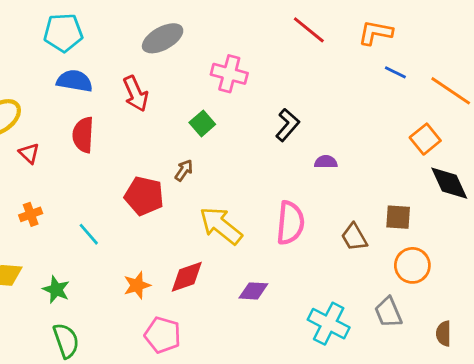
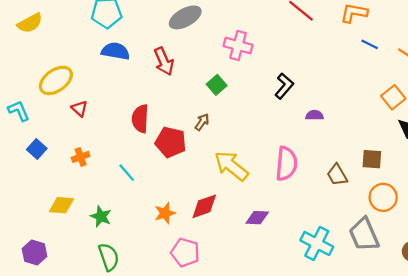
red semicircle: (83, 135) -> (140, 119), moved
gray trapezoid: (388, 312) -> (364, 234), size x1.4

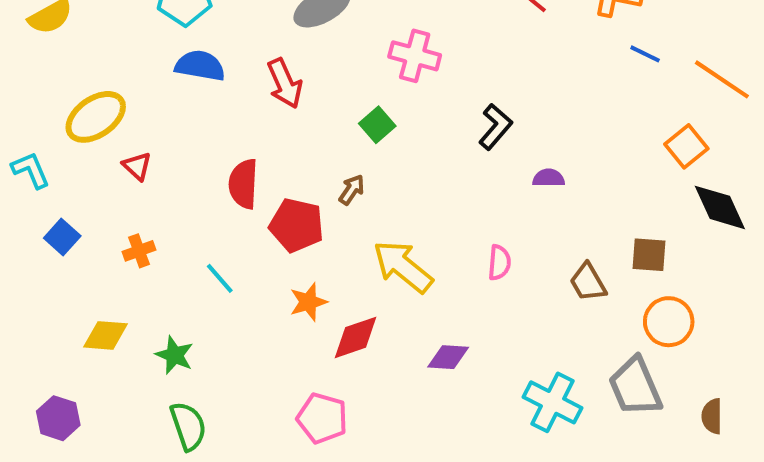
pink semicircle: (286, 164) -> (499, 263), size x0.6
orange star: (165, 213) -> (308, 302), moved

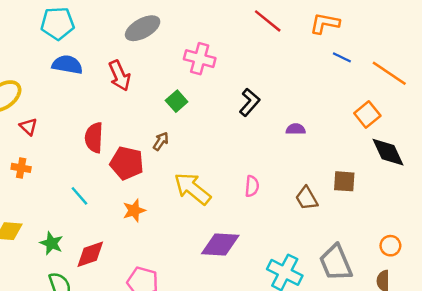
purple semicircle: (549, 178) -> (296, 129), moved
orange cross: (139, 251) -> (21, 168), moved, turned 30
orange circle: (669, 322) -> (390, 246), moved, size x0.7
red diamond: (356, 337) -> (90, 254), moved
purple diamond: (448, 357) -> (220, 244), size x1.5

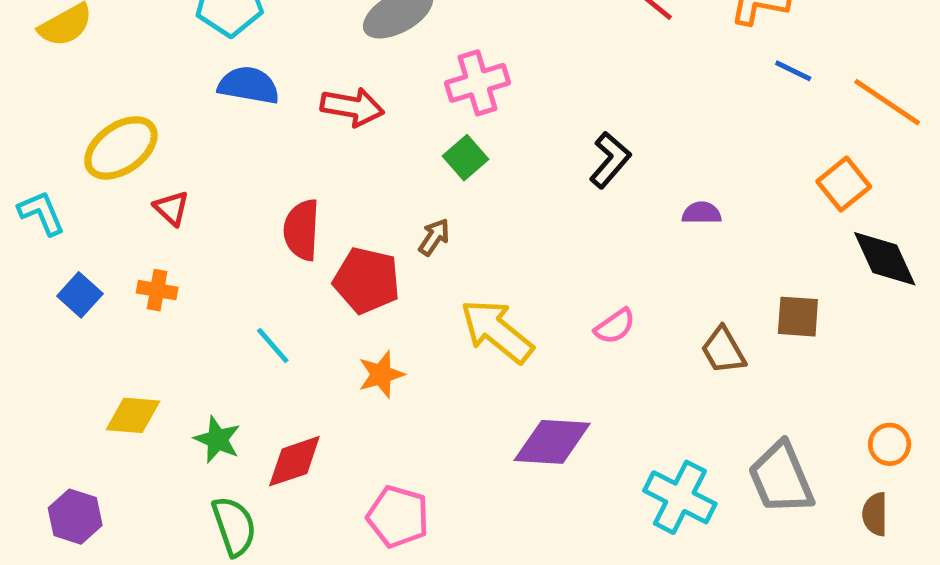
pink cross: (200, 59) -> (478, 83), moved, turned -32
red arrow: (120, 76) -> (352, 107), turned -56
pink semicircle: (252, 186) -> (615, 326), turned 50

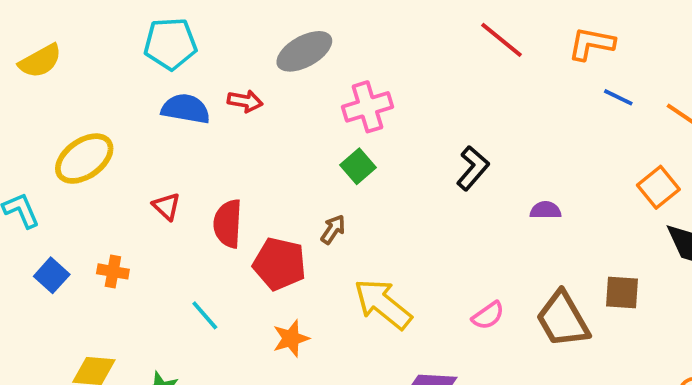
red arrow: (352, 107) -> (245, 101), moved, size x0.7
red triangle: (172, 208) -> (167, 206), moved
pink semicircle: (615, 326) -> (488, 315), moved
brown trapezoid: (723, 350) -> (563, 319), size x1.5

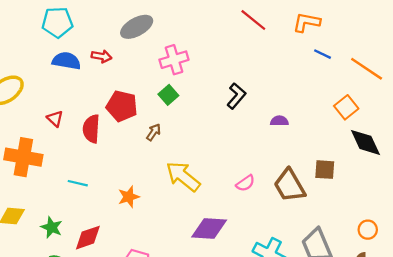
red pentagon: (279, 264) -> (122, 106), moved
orange cross: (113, 271) -> (23, 157), size x2.0
cyan line: (205, 315) -> (78, 183), turned -36

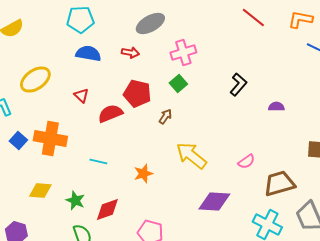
red arrow: (102, 56) -> (130, 52), moved
red triangle: (55, 119) -> (81, 96), moved
red semicircle: (91, 129) -> (110, 114), turned 65
brown trapezoid: (290, 185) -> (279, 184), moved, turned 104

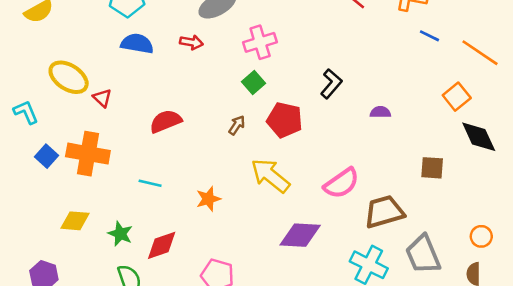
yellow ellipse: (35, 80) -> (69, 77), turned 68
red pentagon: (137, 94) -> (285, 120), moved
red triangle: (81, 96) -> (102, 98), moved
pink semicircle: (246, 162) -> (342, 183), size x1.6

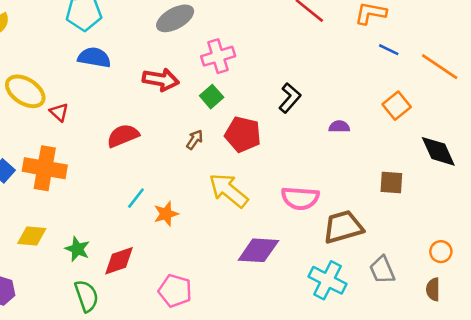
red arrow: (191, 42) -> (161, 80), moved, size x1.5
orange square: (457, 97) -> (397, 106), moved
cyan line: (150, 183) -> (136, 198), moved, turned -65
pink semicircle: (342, 183) -> (300, 198), turned 39
gray trapezoid: (423, 254) -> (382, 270), size x0.7

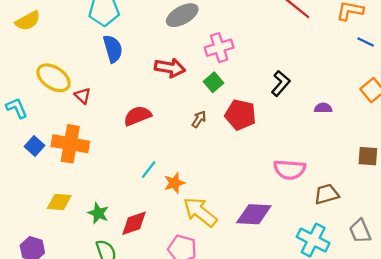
blue semicircle: (94, 57) -> (113, 49), turned 64
yellow arrow: (228, 190) -> (200, 212), moved
brown trapezoid: (343, 227) -> (327, 194), size x0.7

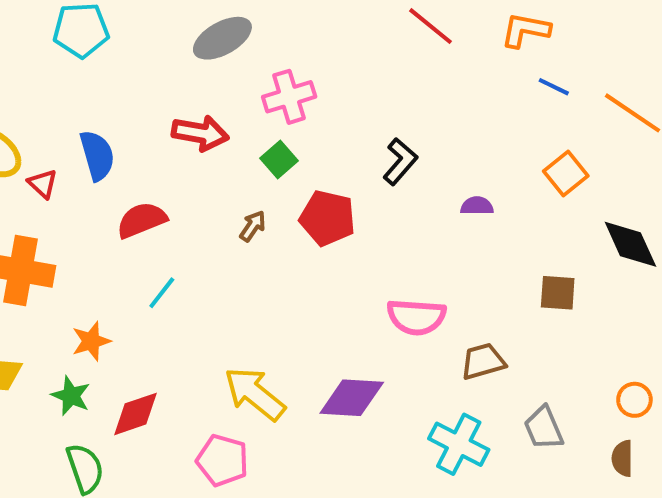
blue semicircle: (113, 49) -> (97, 155), moved
cyan line: (149, 170) -> (162, 293), moved
orange star: (174, 183) -> (91, 341), moved

